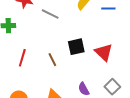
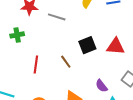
red triangle: (104, 52) -> (115, 46), turned -30

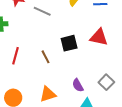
red triangle: (115, 46) -> (99, 37), moved

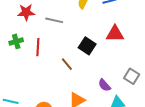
black square: (69, 43) -> (87, 46), turned -30
red line: (16, 56) -> (38, 47), moved

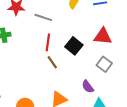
red line: (38, 47) -> (48, 42), moved
gray square: (132, 76) -> (104, 64), moved

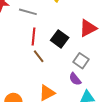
red triangle: (103, 36) -> (88, 28), turned -30
gray square: (104, 64) -> (81, 61), moved

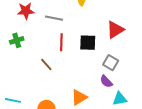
black square: (60, 39) -> (88, 43), turned -30
brown line: (39, 56) -> (46, 65), moved

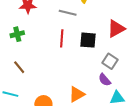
gray line: (54, 18) -> (68, 13), moved
brown line: (46, 65) -> (19, 67), moved

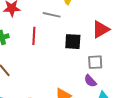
red line: (62, 38) -> (34, 36), moved
gray square: (110, 61) -> (95, 62), turned -35

